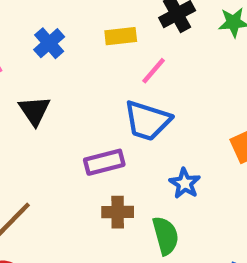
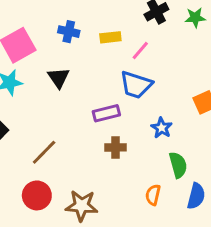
yellow rectangle: (121, 36) -> (110, 37), moved
blue cross: (49, 43) -> (69, 32), turned -36
green semicircle: (166, 236) -> (178, 165), moved

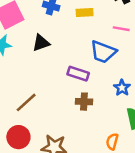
pink line: (140, 51) -> (121, 29), moved, turned 56
black triangle: (59, 78) -> (41, 43), turned 42
purple rectangle: (106, 113) -> (78, 74), turned 30

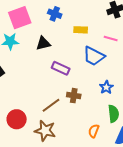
yellow rectangle: (85, 12) -> (81, 30), moved
purple rectangle: (78, 74) -> (61, 68), moved
brown line: (26, 102) -> (51, 105), moved

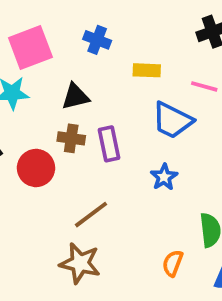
purple rectangle: (61, 68) -> (109, 144), turned 54
blue star: (106, 87) -> (164, 177), moved
brown cross: (74, 96) -> (71, 138), moved
red circle: (17, 119) -> (36, 168), moved

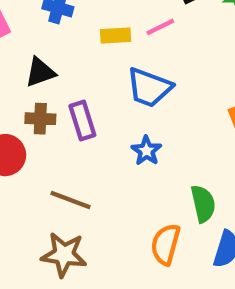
pink line: (204, 86) -> (160, 27), moved, turned -36
brown line: (91, 215) -> (70, 200), turned 63
orange semicircle: (173, 263) -> (166, 244), size x1.4

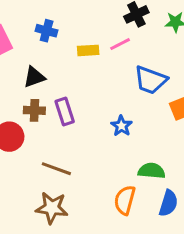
blue trapezoid: (149, 88) -> (150, 80), moved
blue star: (146, 151) -> (122, 126), moved
green semicircle: (203, 204) -> (152, 171), turned -72

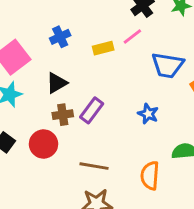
blue cross: (47, 31) -> (60, 37), turned -30
purple rectangle: (65, 112) -> (92, 110), turned 65
orange semicircle: (125, 200) -> (150, 175), moved

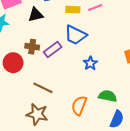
blue trapezoid: (168, 65) -> (76, 35), moved
black triangle: (57, 83) -> (36, 15), moved

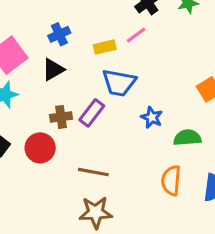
green semicircle: (108, 96) -> (187, 138), moved
orange semicircle: (79, 106) -> (171, 180), moved

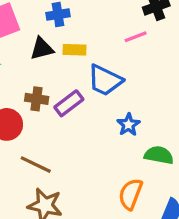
yellow rectangle: (105, 47) -> (75, 50), moved
brown line: (93, 172) -> (36, 165), moved

